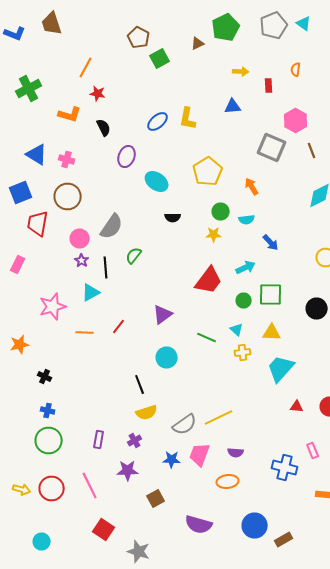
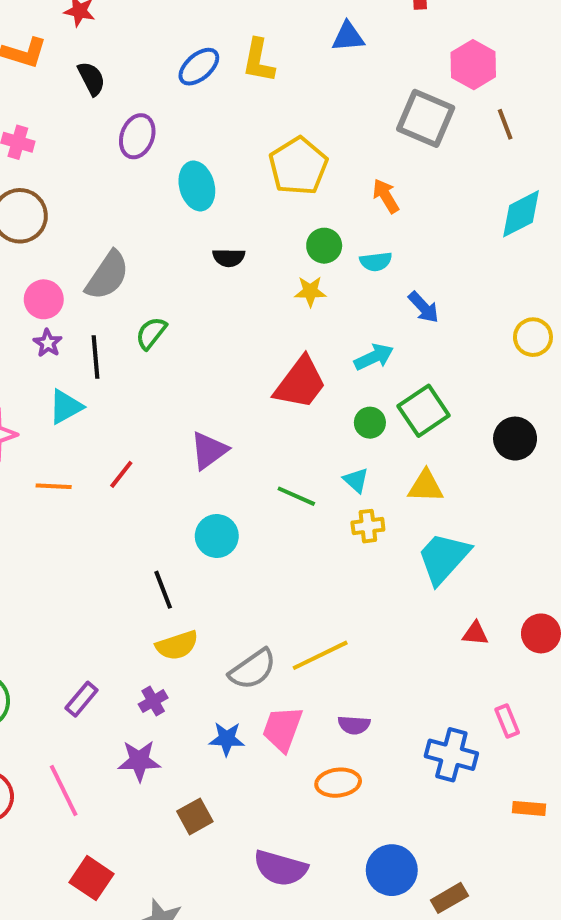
cyan ellipse: (157, 182) -> (197, 186), turned 40
green square: (271, 294) -> (424, 411), turned -35
purple rectangle: (99, 440) -> (82, 699), turned 30

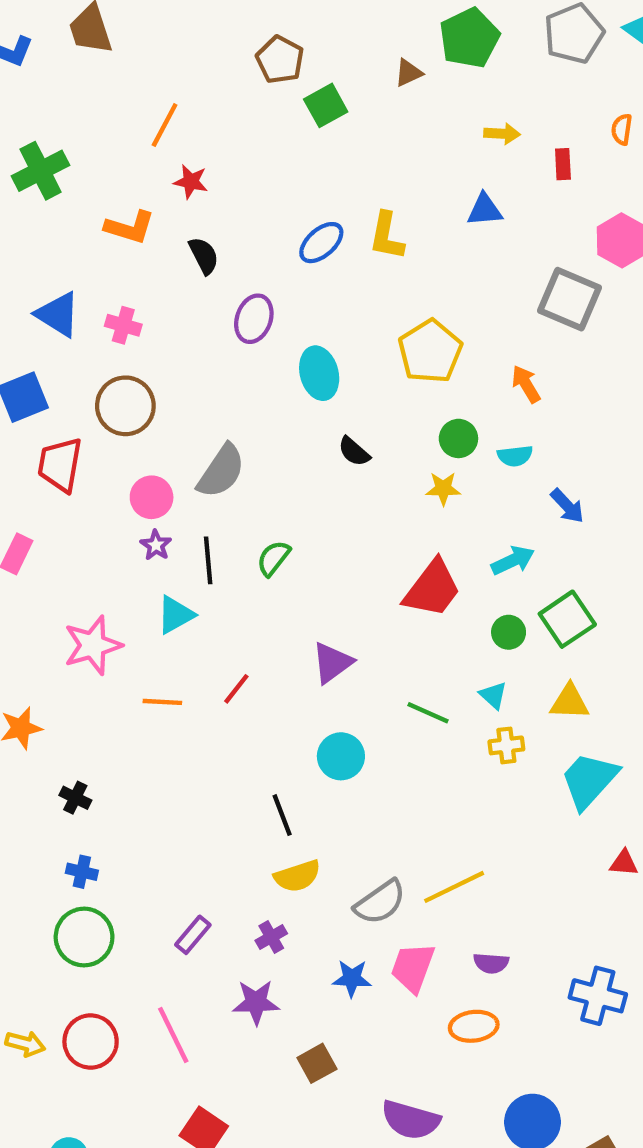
black semicircle: (229, 258) -> (354, 452), turned 40
green semicircle: (151, 333) -> (273, 558), moved

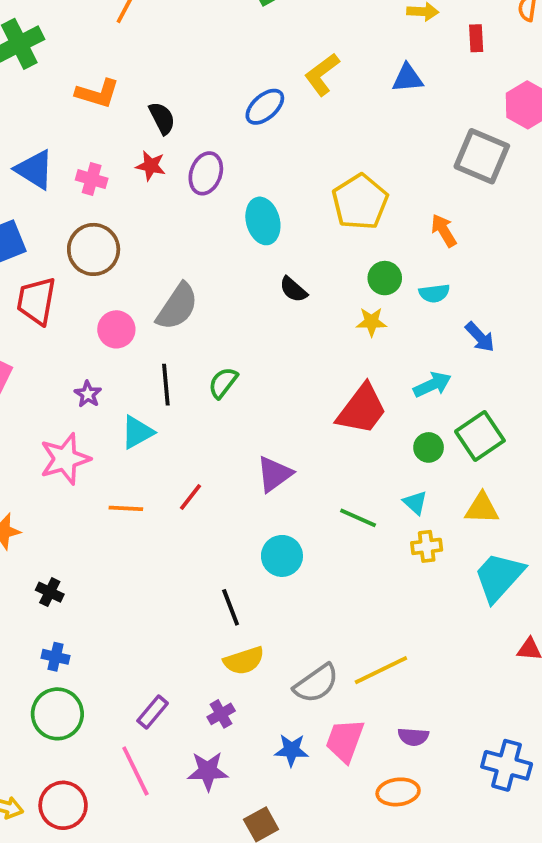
red star: (191, 182) -> (151, 166), moved
yellow L-shape: (387, 236) -> (322, 74), moved, turned 42
purple star: (156, 545) -> (88, 394), moved
pink line: (173, 1035) -> (135, 771), moved

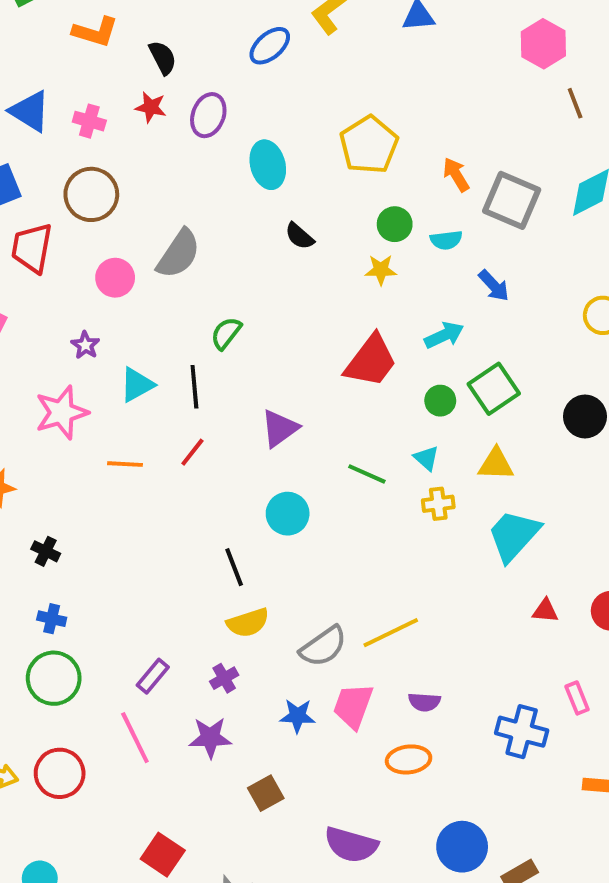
gray square: (482, 156) -> (512, 200), moved
black line: (166, 385) -> (194, 387), moved

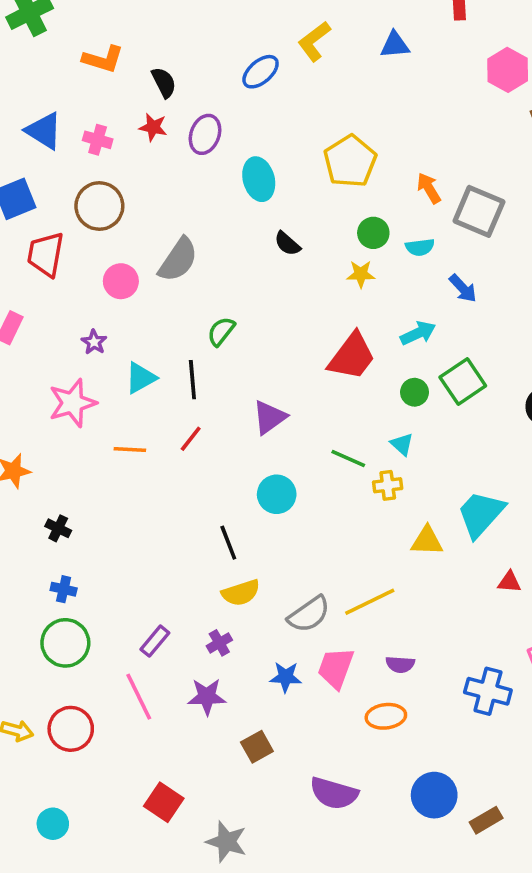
yellow triangle: (496, 464) -> (427, 541), moved
yellow cross: (438, 504) -> (388, 485), moved

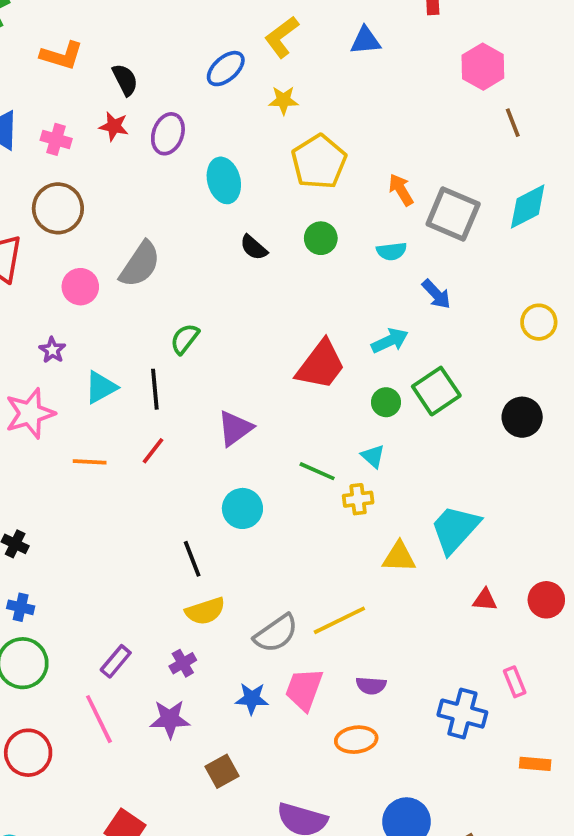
green circle: (373, 233) -> (321, 238), moved
yellow star: (361, 274) -> (283, 100), moved

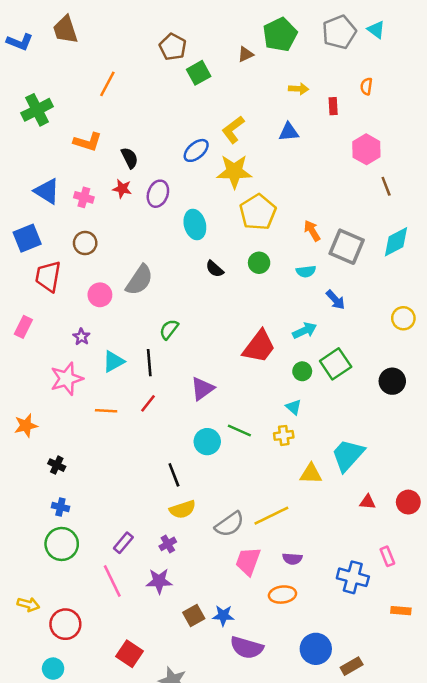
yellow star: (283, 100) -> (234, 171), size x1.8
brown circle: (58, 208) -> (85, 243), size x0.7
green line: (317, 471) -> (239, 430), moved
blue star: (252, 699) -> (223, 616), moved
red circle: (28, 753) -> (65, 624), moved

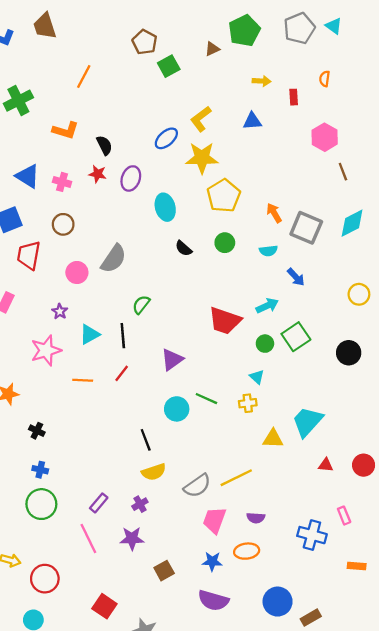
red trapezoid: (259, 347) -> (225, 321), turned 72
blue star: (223, 616) -> (212, 561), moved

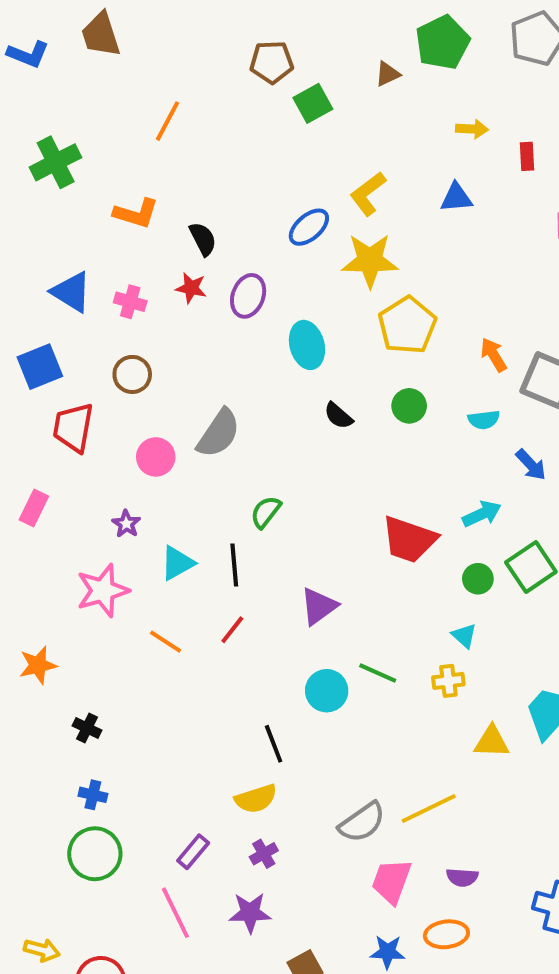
brown pentagon: (145, 42) -> (272, 62), turned -30
orange line: (83, 380) -> (166, 642), turned 30
yellow semicircle: (154, 472) -> (256, 799), moved

